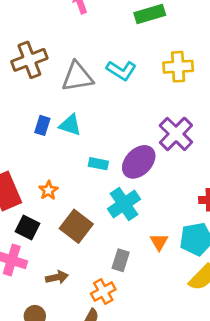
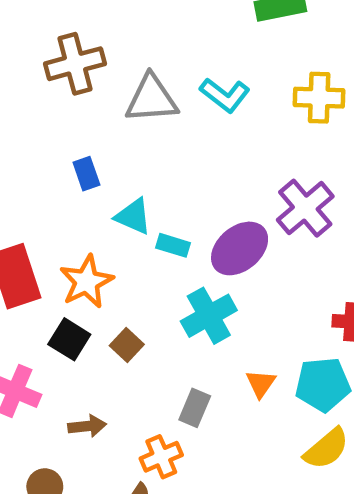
blue rectangle: (42, 125) -> (86, 174), turned -42
cyan triangle: (70, 125) -> (133, 216), moved
orange star: (48, 190) -> (86, 282), size x1.6
brown square: (76, 226) -> (127, 345), size x0.6
black square: (28, 228) -> (69, 339), moved

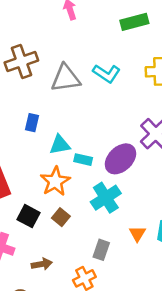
blue rectangle: (86, 174) -> (32, 123), turned 36
cyan triangle: (133, 216) -> (60, 145), turned -30
orange star: (86, 282) -> (55, 181), moved

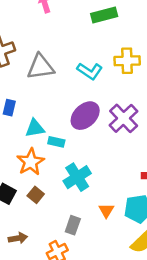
cyan L-shape: (107, 73) -> (90, 71), moved
purple ellipse: (120, 159) -> (85, 116), moved

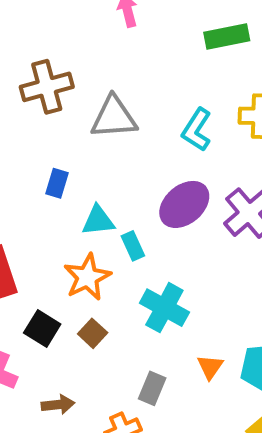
cyan L-shape: (90, 71) -> (197, 130), turned 85
cyan rectangle: (56, 142) -> (133, 246), turned 49
cyan cross: (77, 177) -> (164, 308), turned -32

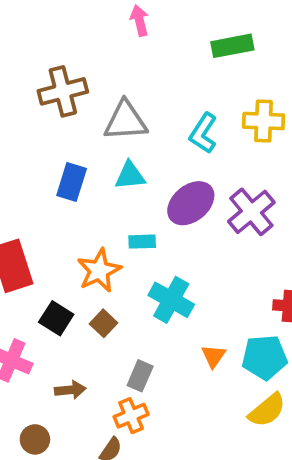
blue rectangle: (57, 183) -> (72, 182), size x1.4
cyan triangle: (98, 221) -> (130, 176), moved
cyan rectangle: (133, 246) -> (142, 242), turned -68
gray rectangle: (152, 388) -> (140, 376), moved

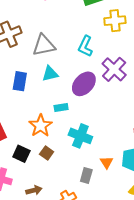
yellow cross: (264, 121) -> (115, 21), moved
purple cross: (251, 212) -> (114, 69), moved
gray rectangle: (140, 376) -> (86, 175), moved

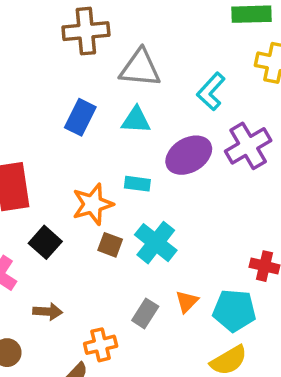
brown square: (47, 153) -> (110, 245), moved, turned -32

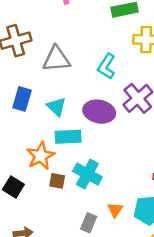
cyan triangle: (136, 120) -> (56, 107), moved, turned 50
purple ellipse: (189, 155) -> (99, 112), turned 52
cyan rectangle: (137, 184) -> (68, 137), size x1.5

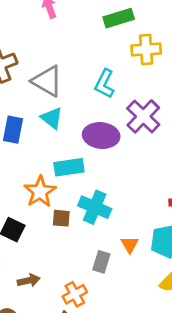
gray triangle: (56, 59) -> (47, 81), turned 40
cyan triangle: (56, 107) -> (52, 118), moved

